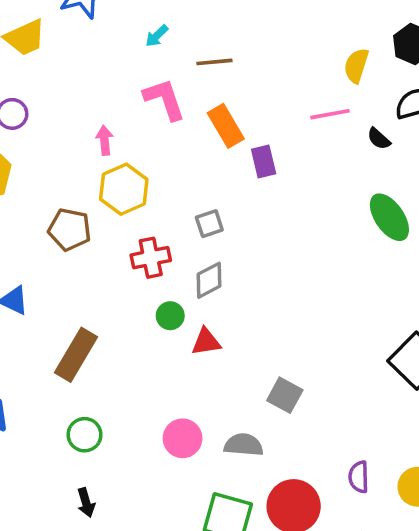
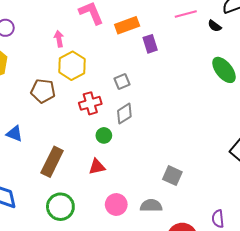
orange rectangle: (226, 126) -> (127, 25), turned -75
red triangle: (206, 342) -> (97, 167), moved
green circle: (85, 435) -> (60, 207), size x1.4

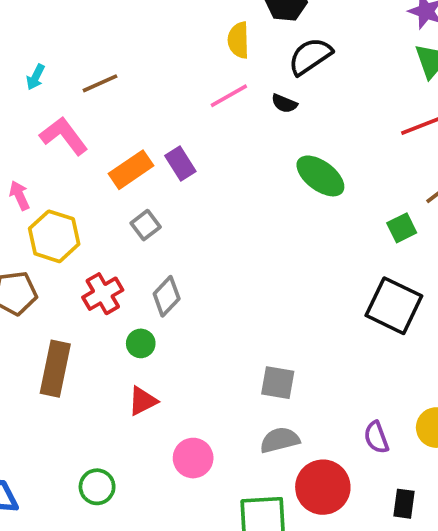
orange rectangle: (127, 25) -> (131, 170), moved
gray square: (122, 81) -> (146, 225), moved
brown rectangle: (52, 162) -> (55, 369), moved
gray semicircle: (151, 206) -> (280, 440), moved
green circle: (60, 207) -> (97, 487), size x0.7

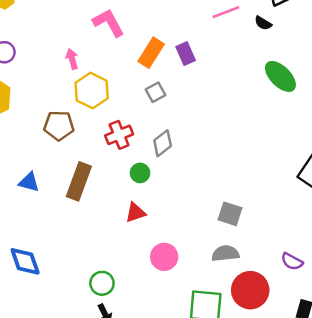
orange rectangle: (131, 170) -> (151, 53), turned -32
purple semicircle: (376, 437) -> (292, 261), turned -50
green circle: (97, 487) -> (102, 283), moved

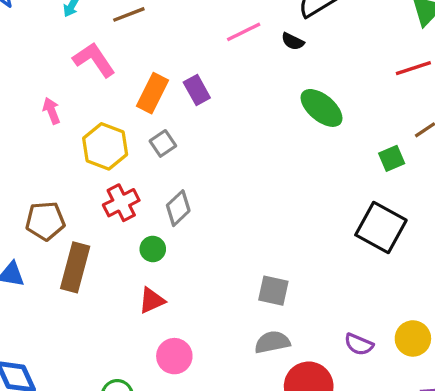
yellow hexagon: (92, 91) -> (105, 146), moved
brown pentagon: (59, 126) -> (45, 221), moved
pink circle: (164, 257) -> (174, 356), moved

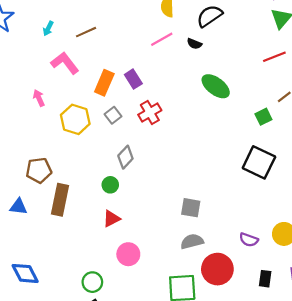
red cross: (121, 203) -> (150, 112), moved

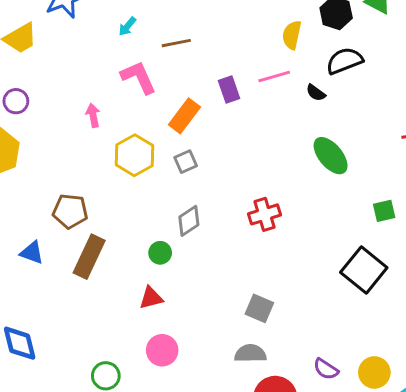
purple rectangle: (133, 79) -> (229, 90), moved
red cross: (150, 112) -> (265, 214), moved

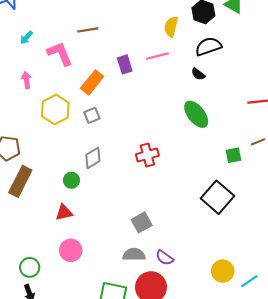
cyan arrow: (127, 26) -> (26, 38), moved
black semicircle: (316, 93) -> (198, 74), moved
gray square: (259, 308) -> (142, 222), turned 36
purple semicircle: (326, 369) -> (165, 258), moved

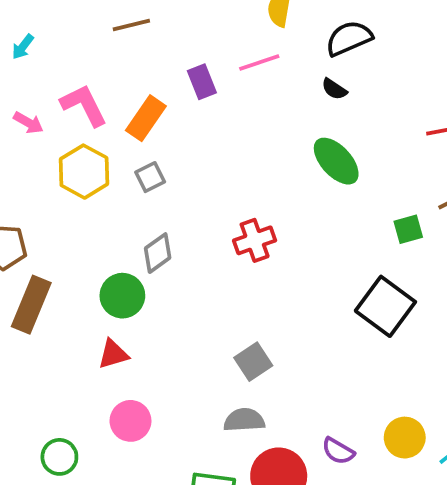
pink L-shape: (60, 54) -> (84, 105), moved
pink arrow: (26, 80) -> (28, 123), turned 133
green circle: (71, 180) -> (122, 296), size x1.5
purple semicircle: (165, 258) -> (338, 451), moved

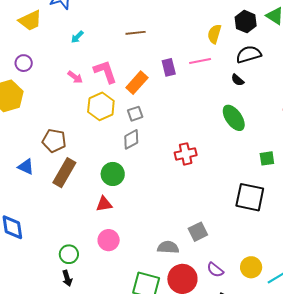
gray diamond: (158, 253) -> (131, 139), moved
black square: (385, 306) -> (250, 197), turned -32
gray square: (253, 362) -> (198, 232), moved

